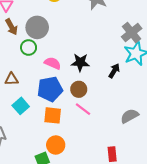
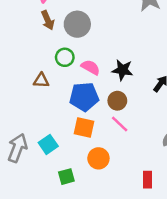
green circle: (29, 48) -> (65, 57), moved
cyan square: (21, 106) -> (48, 144), moved
orange circle: (56, 145) -> (98, 158), moved

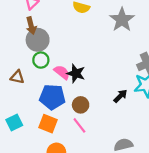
gray circle: (77, 24) -> (38, 40), moved
black star: (122, 70) -> (76, 73), moved
cyan square: (48, 144) -> (14, 122), moved

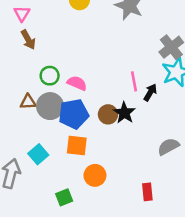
gray circle: (38, 40) -> (50, 106), moved
black star: (76, 73) -> (124, 113), moved, turned 30
pink line: (79, 125) -> (134, 81), moved, turned 42

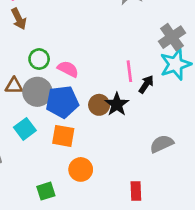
cyan square: (38, 154) -> (25, 129), moved

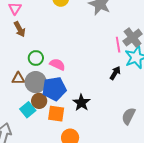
pink line: (129, 71) -> (118, 45), moved
black star: (117, 104) -> (81, 103), moved
brown circle: (99, 105) -> (39, 101), moved
gray semicircle: (162, 144) -> (129, 116), turned -36

